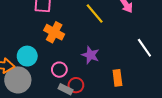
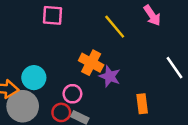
orange cross: (54, 32) -> (91, 63), moved
red circle: (76, 85) -> (61, 112), moved

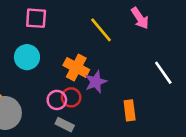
purple star: (110, 76) -> (96, 82), turned 30
cyan circle: (34, 78) -> (27, 57), moved
red circle: (61, 112) -> (71, 97), moved

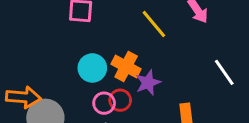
cyan circle: (27, 57) -> (92, 68), moved

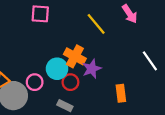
cyan circle: (92, 68) -> (57, 69), moved
pink circle: (104, 103) -> (35, 82), moved

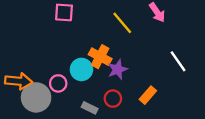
red circle: (70, 82) -> (113, 99), moved
orange rectangle: (121, 93) -> (148, 95), turned 48

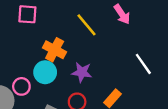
orange cross: (100, 57) -> (55, 50), moved
purple star: (118, 69) -> (82, 72), turned 30

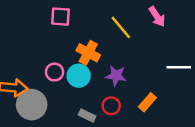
white line: (143, 64) -> (179, 67), turned -55
pink circle: (21, 86) -> (55, 72), moved

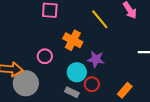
cyan circle: (79, 76) -> (77, 72), moved
orange rectangle: (147, 102) -> (125, 90), moved

